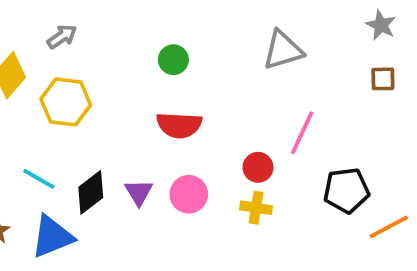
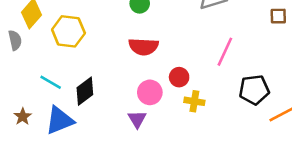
red circle: (258, 167) -> (179, 77), moved
purple triangle: (139, 192) -> (137, 119), moved

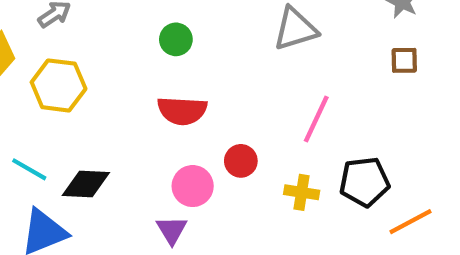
black diamond: (85, 91) -> (86, 184), turned 40
yellow cross: (194, 101) -> (302, 192), moved

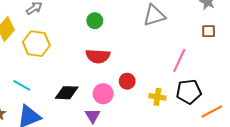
pink line: (316, 119) -> (179, 60), moved
black diamond: (86, 184) -> (67, 93), moved

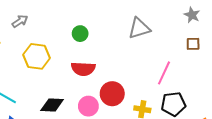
yellow hexagon: (36, 44) -> (37, 56), moved
red circle: (127, 81) -> (112, 94), size x1.5

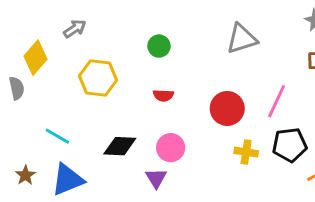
red semicircle: (83, 69) -> (163, 95), size x0.6
red circle: (112, 94) -> (227, 108), moved

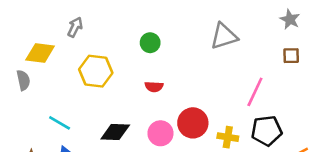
gray arrow: (75, 29) -> (75, 27), turned -30
yellow diamond: (36, 58) -> (40, 53), turned 56
red circle: (227, 108) -> (193, 123), moved

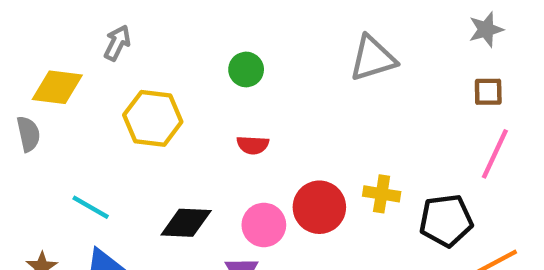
gray star: (290, 19) -> (486, 30), turned 30
pink line: (255, 92) -> (495, 154), moved
yellow cross: (228, 137) -> (382, 194), moved

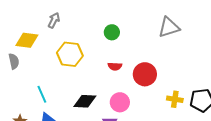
yellow cross: (382, 194) -> (175, 99), moved
cyan line: (91, 207) -> (42, 94), turned 36
red circle: (319, 207) -> (145, 74), moved

